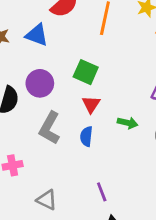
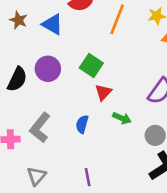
red triangle: (91, 104) -> (103, 92), moved
gray L-shape: (50, 128) -> (40, 128), moved
gray triangle: (47, 200) -> (36, 176), turned 36

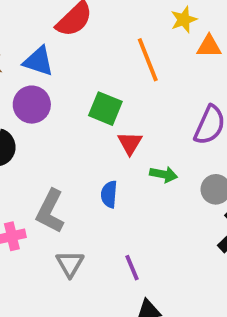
orange line: (117, 19) -> (148, 60), moved, turned -32
purple circle: (48, 69) -> (32, 105), moved
gray triangle: (36, 176) -> (70, 264), moved

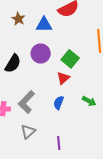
blue triangle: (39, 61) -> (44, 25), turned -36
purple circle: (32, 105) -> (41, 54), moved
red triangle: (130, 143) -> (63, 78), moved

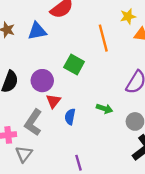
purple circle: (41, 54) -> (42, 81), moved
red triangle: (63, 78) -> (53, 101), moved
gray triangle: (28, 132) -> (24, 154), moved

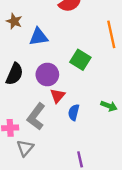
blue triangle: (37, 31) -> (39, 37), moved

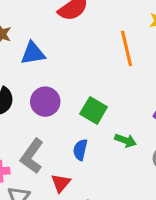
green square: (80, 60) -> (94, 110), moved
red triangle: (58, 96) -> (61, 183), moved

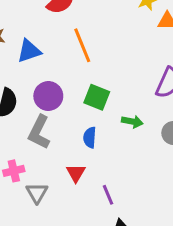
orange line: (126, 48) -> (82, 45), moved
gray L-shape: (32, 156) -> (39, 132), moved

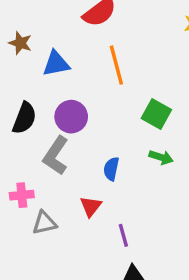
green square: (97, 97) -> (156, 114), moved
gray triangle: (37, 193) -> (44, 223), turned 40

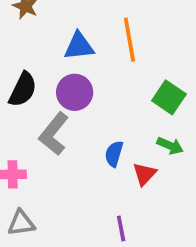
blue triangle: (56, 64) -> (79, 46), moved
red triangle: (91, 206) -> (144, 174), moved
gray triangle: (44, 223) -> (21, 223), moved

